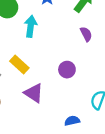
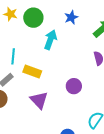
yellow rectangle: (19, 65) -> (32, 72), turned -36

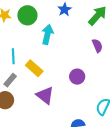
yellow rectangle: (32, 72) -> (34, 68), turned 30

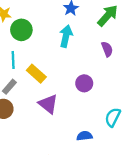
green circle: (27, 15) -> (21, 30), moved
cyan arrow: (47, 34) -> (66, 36), moved

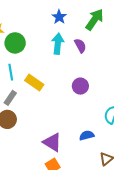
purple semicircle: (107, 49) -> (80, 46), moved
purple triangle: (48, 104) -> (52, 142), moved

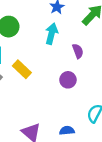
purple semicircle: (80, 46) -> (78, 51), moved

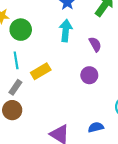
yellow rectangle: (22, 69) -> (41, 71), turned -66

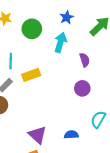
green circle: (21, 30) -> (32, 29), moved
purple circle: (89, 75) -> (82, 88), moved

